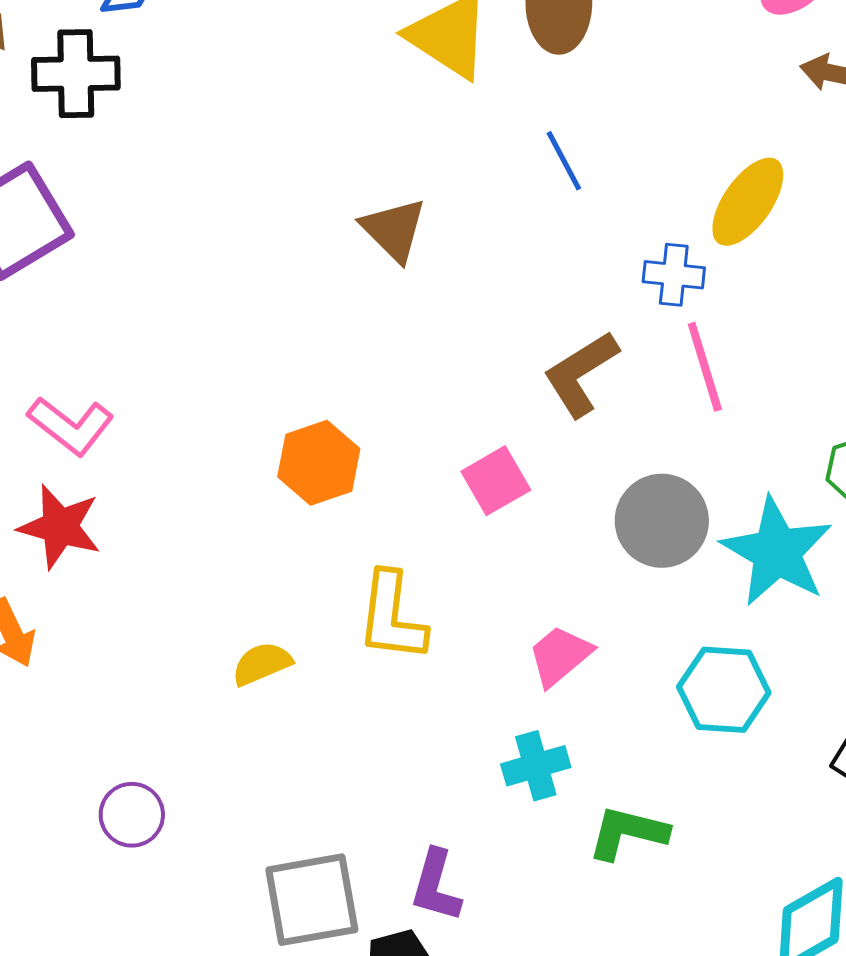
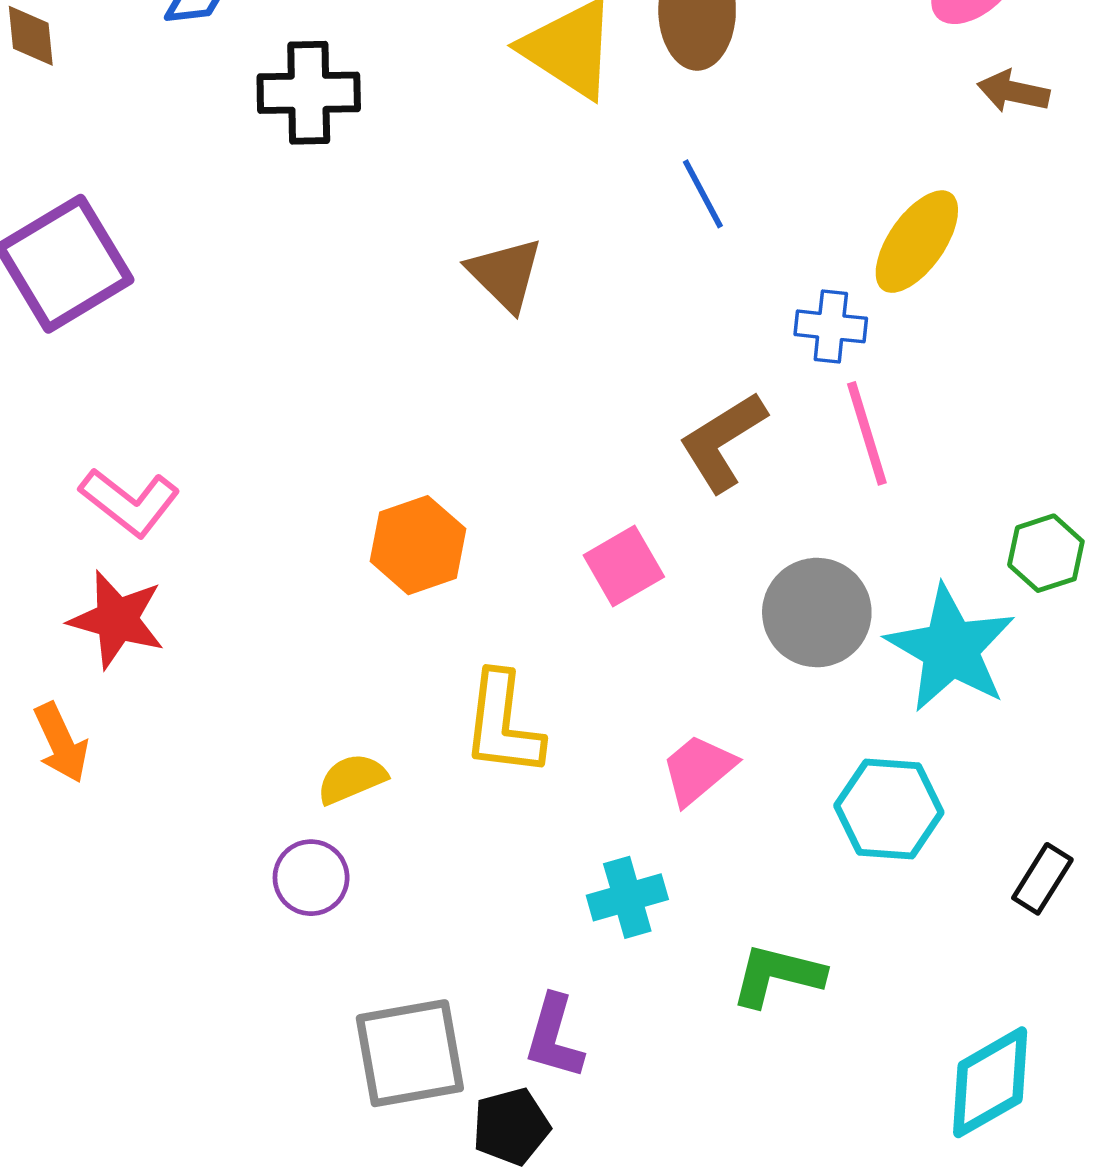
black cross: (76, 74) -> (309, 93), moved
cyan cross: (536, 766) -> (627, 897), moved
purple circle: (132, 815) -> (311, 878), moved

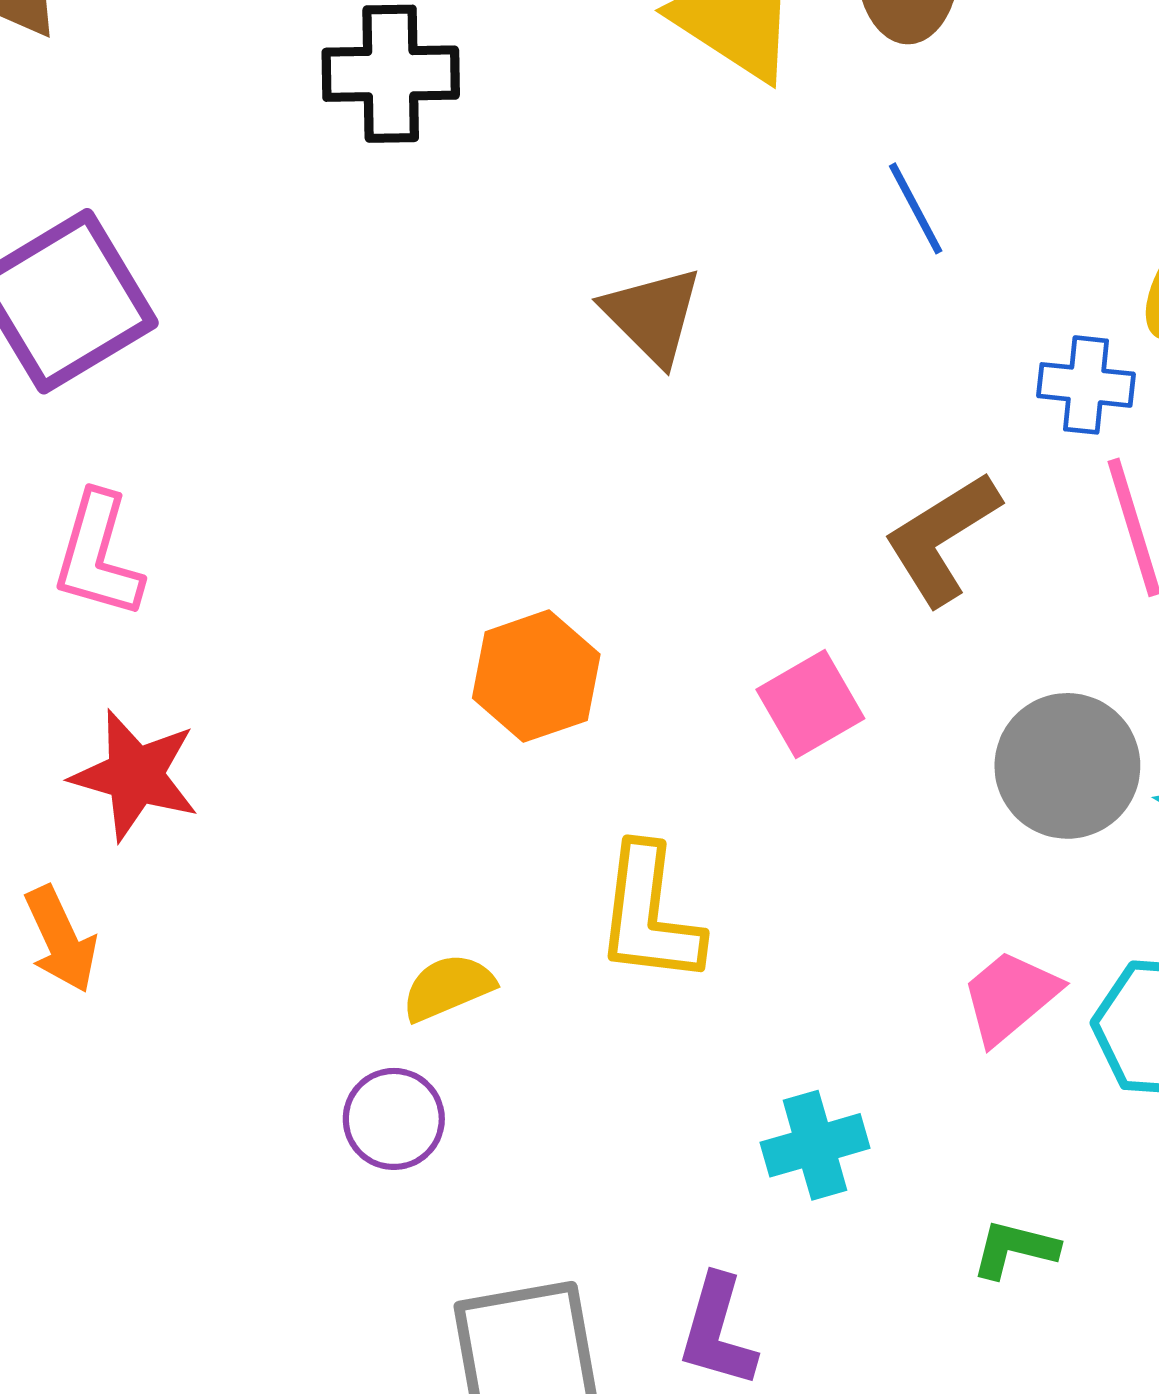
pink L-shape: (130, 502) -> (98, 555), moved, turned 68
pink trapezoid: (698, 769) -> (1010, 997), moved
green L-shape: (777, 975) -> (1015, 1249), size x0.7

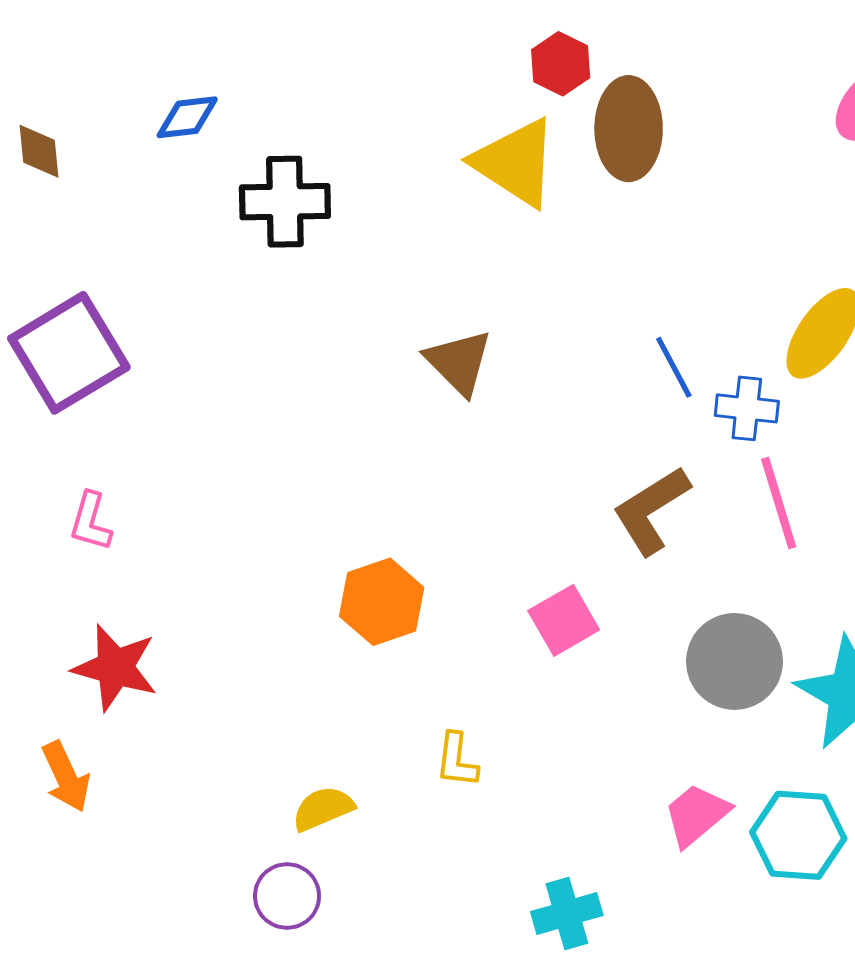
blue line: (916, 208) -> (674, 367), moved
pink L-shape: (98, 555) -> (91, 522), size x0.7
yellow L-shape: (649, 915) -> (457, 760), size x0.6

